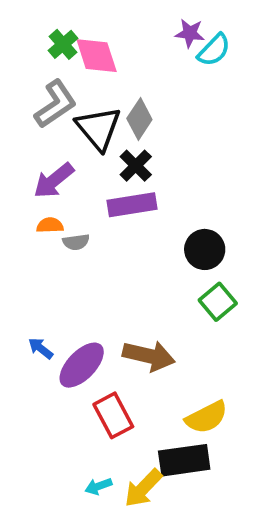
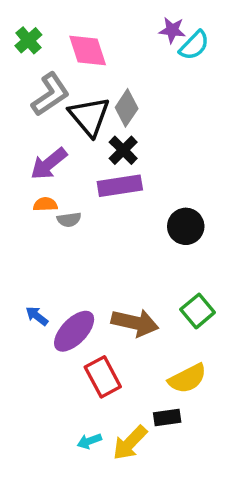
green cross: (63, 44) -> (28, 40), moved
green square: (218, 302) -> (198, 311), moved
black rectangle: (184, 460) -> (167, 417), size x0.6

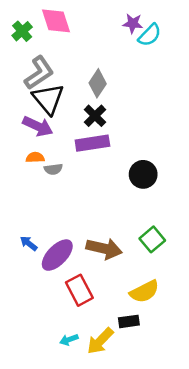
pink diamond: (88, 50) -> (56, 21), moved
black triangle: (89, 116) -> (48, 99), moved
purple arrow: (49, 164) -> (38, 126), turned -116

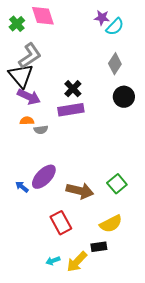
gray diamond: (98, 83) -> (115, 64), moved
black triangle: (48, 99) -> (21, 76), moved
black circle: (143, 174) -> (124, 97), moved
purple ellipse: (57, 255) -> (44, 177), moved

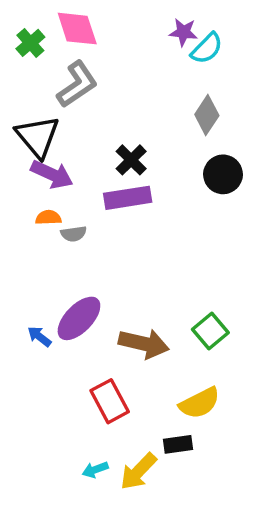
gray L-shape: (30, 56) -> (77, 84), moved

